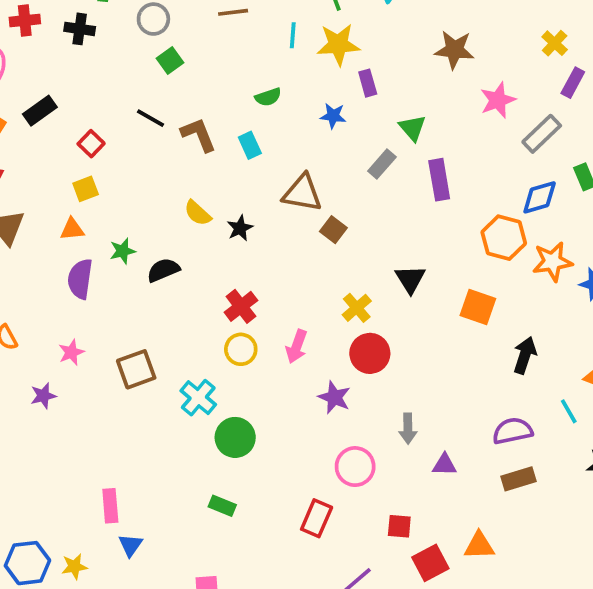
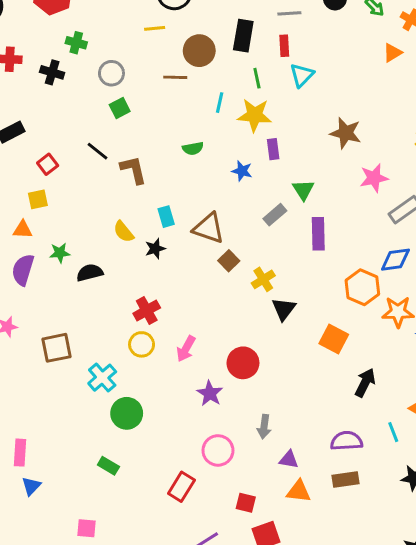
cyan rectangle: (250, 145) -> (166, 217), moved
yellow cross: (357, 308) -> (263, 279), moved
orange triangle: (479, 546) -> (299, 491), moved

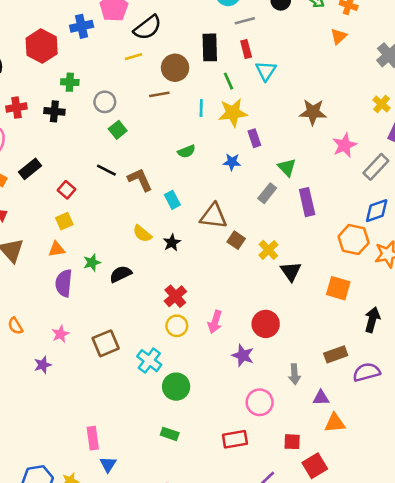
cyan rectangle: (166, 217) -> (172, 200), moved
brown rectangle: (345, 480) -> (336, 354), moved
red rectangle: (181, 487) -> (235, 439), turned 60

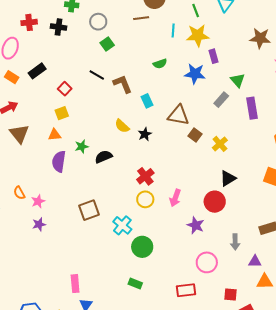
blue star: (232, 162) -> (195, 74), size x1.5
black triangle: (291, 271) -> (228, 178), moved, turned 30
pink star: (60, 334) -> (38, 201), moved

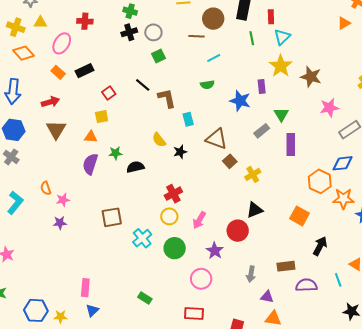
black cross: (59, 27) -> (129, 32), moved, turned -35
cyan line: (173, 30) -> (214, 58), moved, turned 48
yellow star: (198, 35) -> (281, 66), moved, turned 30
green circle: (142, 247) -> (175, 248), moved
pink circle: (207, 262) -> (201, 279), moved

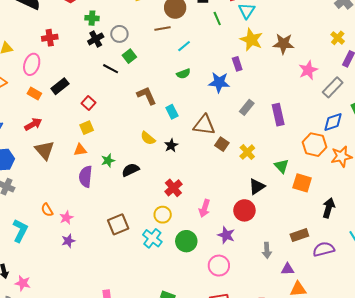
black line: (143, 85) -> (111, 69), moved
green triangle: (281, 114) -> (282, 166), moved
yellow circle: (169, 216) -> (163, 215), moved

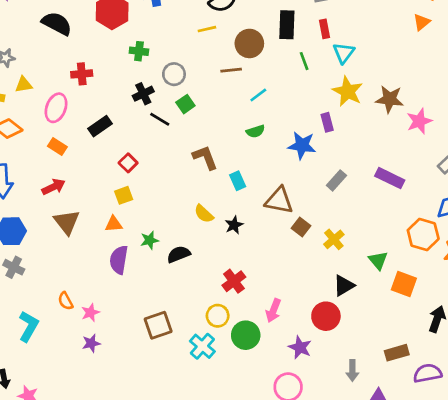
black cross: (96, 39) -> (143, 94), moved
pink star: (308, 70) -> (419, 121), moved
black rectangle: (60, 86) -> (100, 126), moved
purple rectangle: (278, 115) -> (390, 178), moved, turned -55
green circle: (186, 241) -> (246, 335), moved

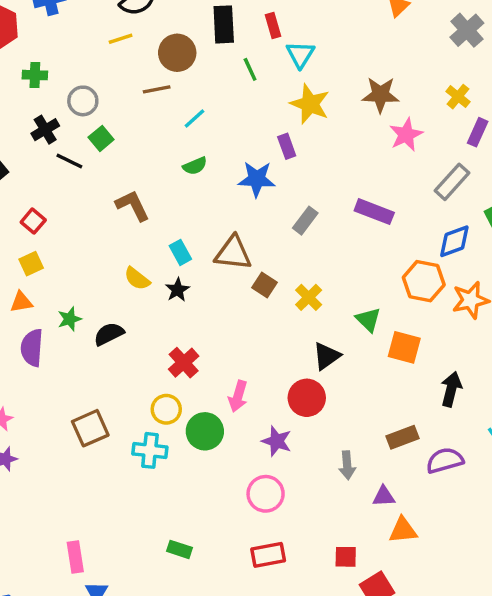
brown star: (390, 99) -> (380, 95), moved
cyan rectangle: (238, 181) -> (180, 252), moved
cyan cross: (202, 346) -> (150, 450), turned -30

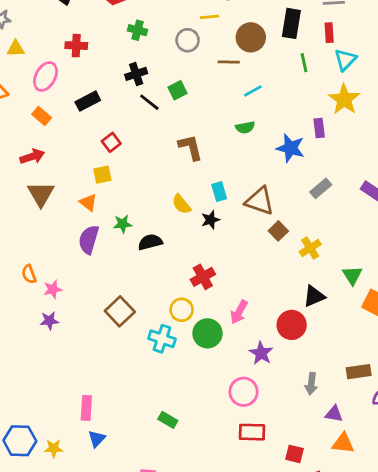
gray circle: (83, 101) -> (188, 40), moved
orange triangle: (21, 302) -> (88, 203), turned 36
brown square: (90, 428) -> (120, 311), turned -32
red rectangle: (268, 555) -> (252, 432), moved

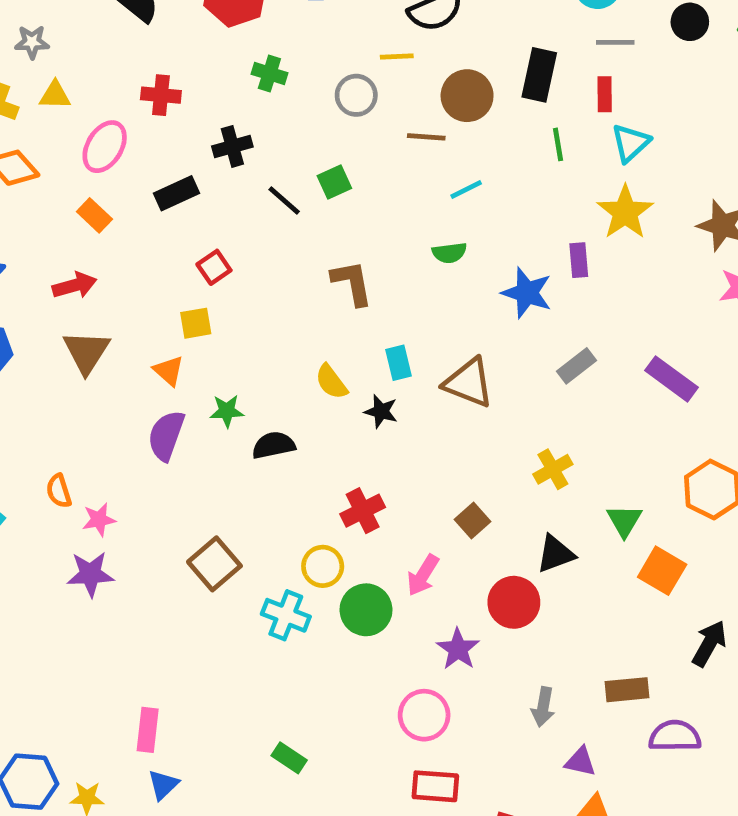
black cross: (136, 74) -> (232, 146), moved
black star: (211, 220) -> (381, 411), turned 30
brown square: (278, 231) -> (472, 521), moved
purple star: (49, 321) -> (90, 574), size x1.4

